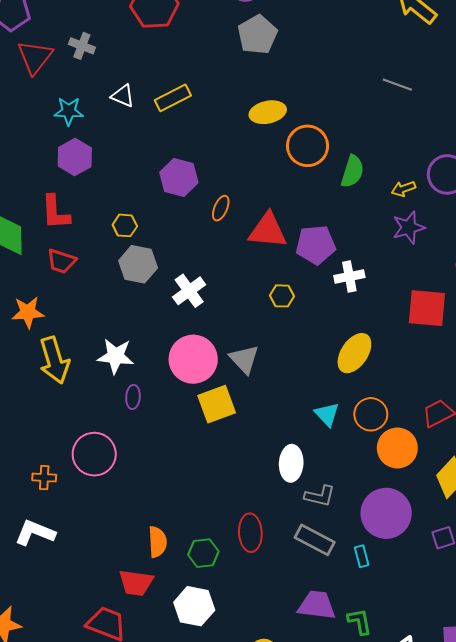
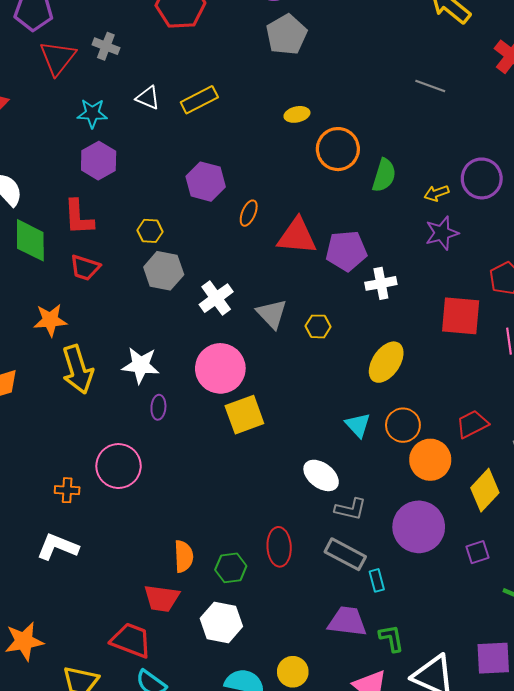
yellow ellipse: (268, 112) -> (297, 114), size x0.7
yellow hexagon: (282, 296) -> (318, 326), moved
gray triangle: (244, 359) -> (272, 314), moved
white ellipse: (291, 463) -> (321, 475), turned -56
cyan rectangle: (362, 556) -> (377, 580), moved

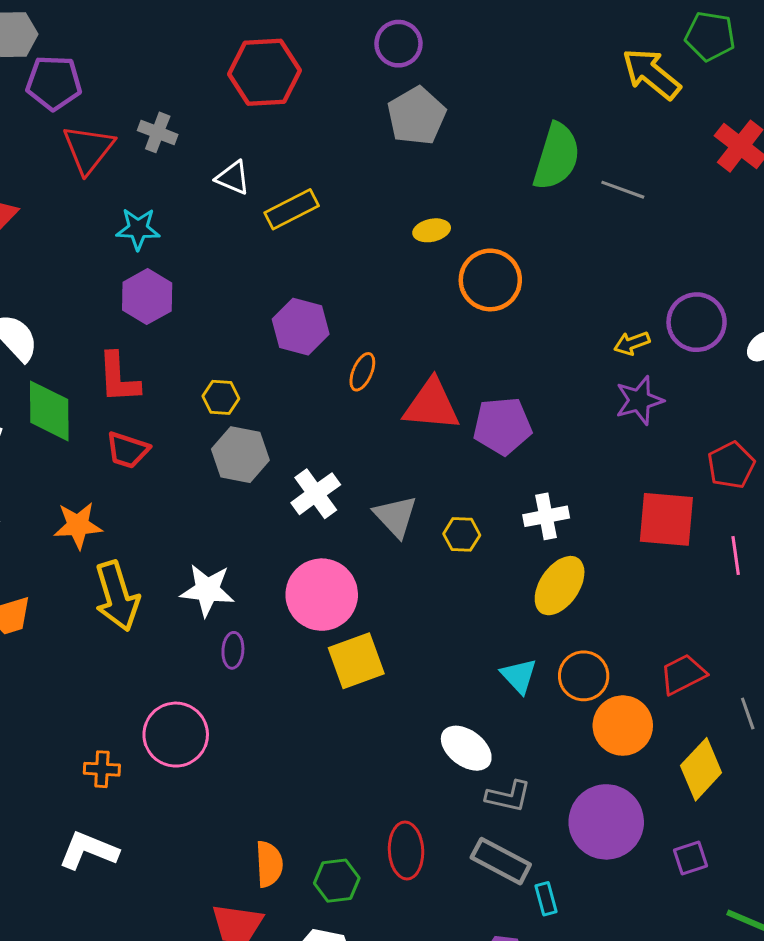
white triangle: (148, 98) -> (233, 178), moved
green semicircle: (384, 175) -> (557, 157), moved, size x1.4
white cross: (381, 283) -> (546, 516), moved

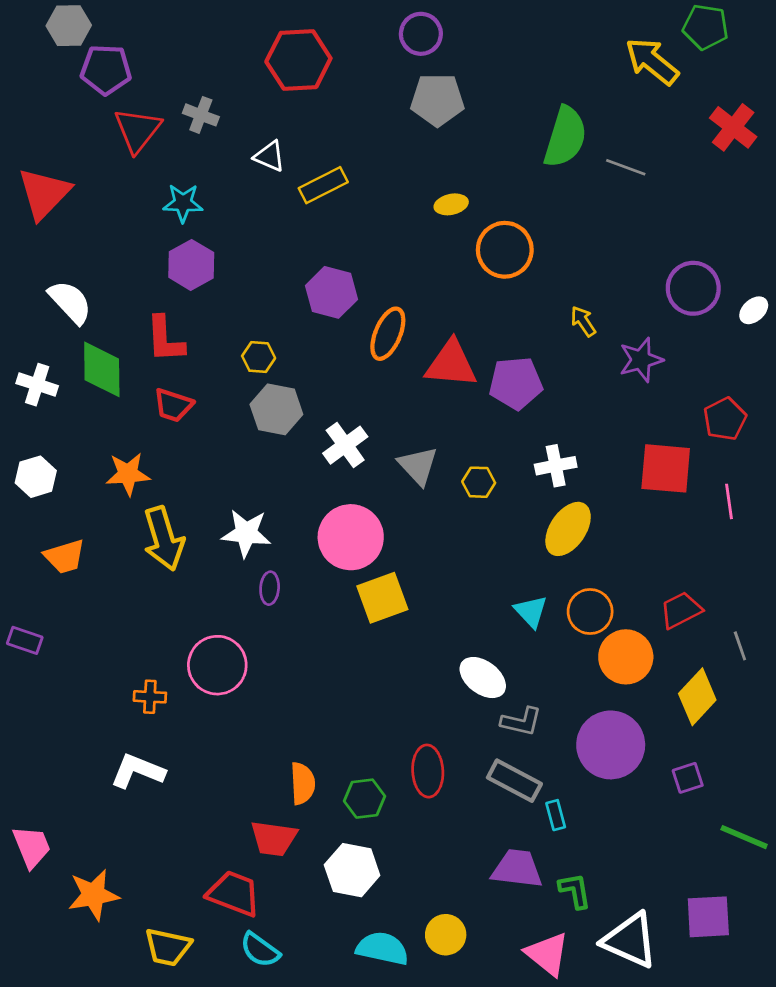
gray pentagon: (417, 116) -> (437, 100), turned 30
yellow arrow: (632, 343) -> (583, 321), moved, turned 76
orange ellipse: (362, 372) -> (388, 334), size x1.5

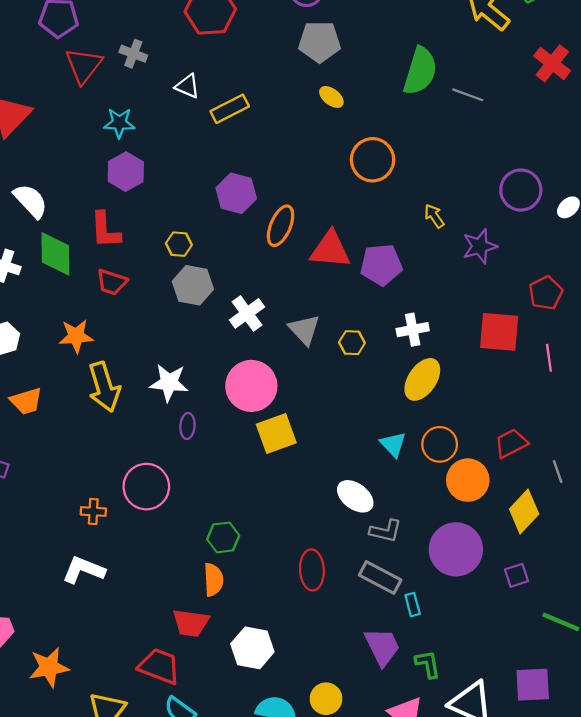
yellow ellipse: (451, 204) -> (331, 97), moved, turned 50
green hexagon: (364, 799) -> (223, 537), moved
purple trapezoid: (517, 869) -> (382, 647), turned 57

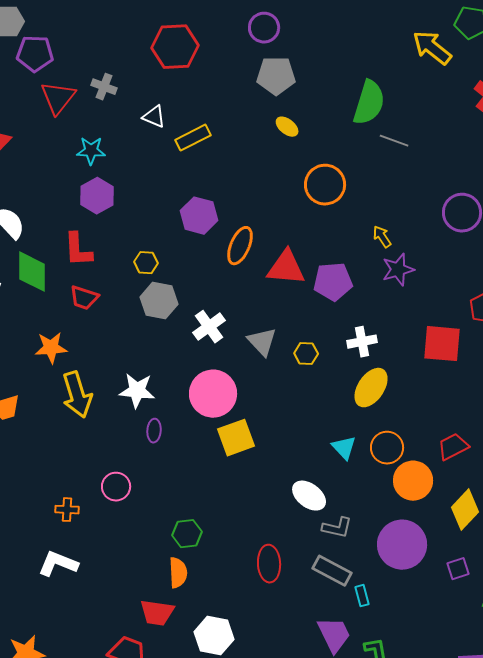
gray line: (468, 95) -> (394, 141), moved
purple star: (480, 246) -> (398, 270), moved
pink circle: (146, 487) -> (116, 487), size x0.7

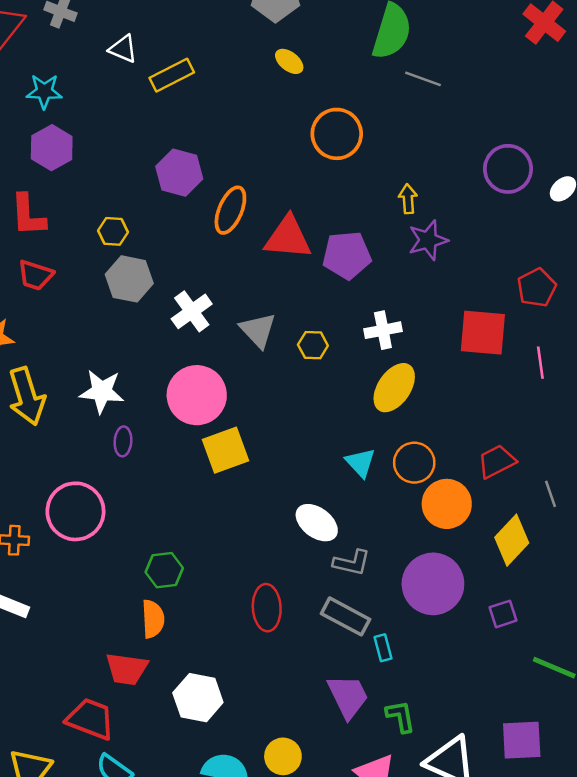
yellow arrow: (382, 237) -> (408, 199), turned 30
pink circle: (116, 487) -> (75, 511), size x1.6

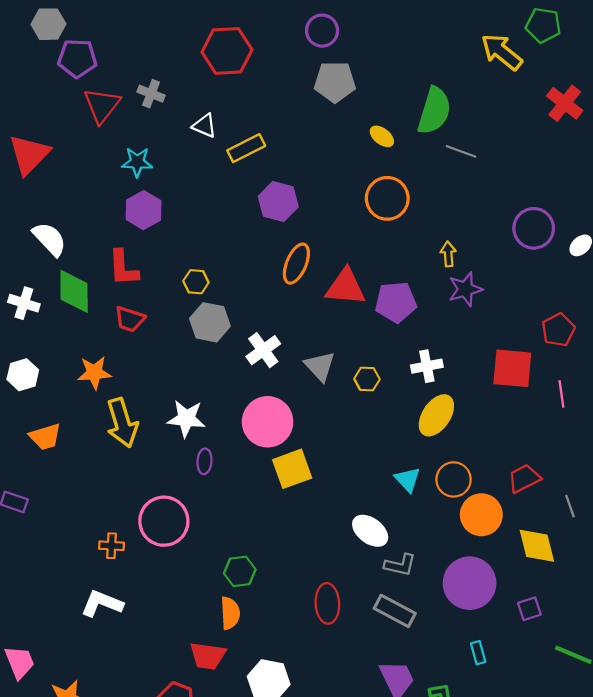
yellow ellipse: (289, 61) -> (382, 136), moved
purple hexagon: (179, 173) -> (278, 202), moved
yellow diamond: (512, 540) -> (537, 546), turned -57
cyan rectangle: (383, 648) -> (478, 653), moved

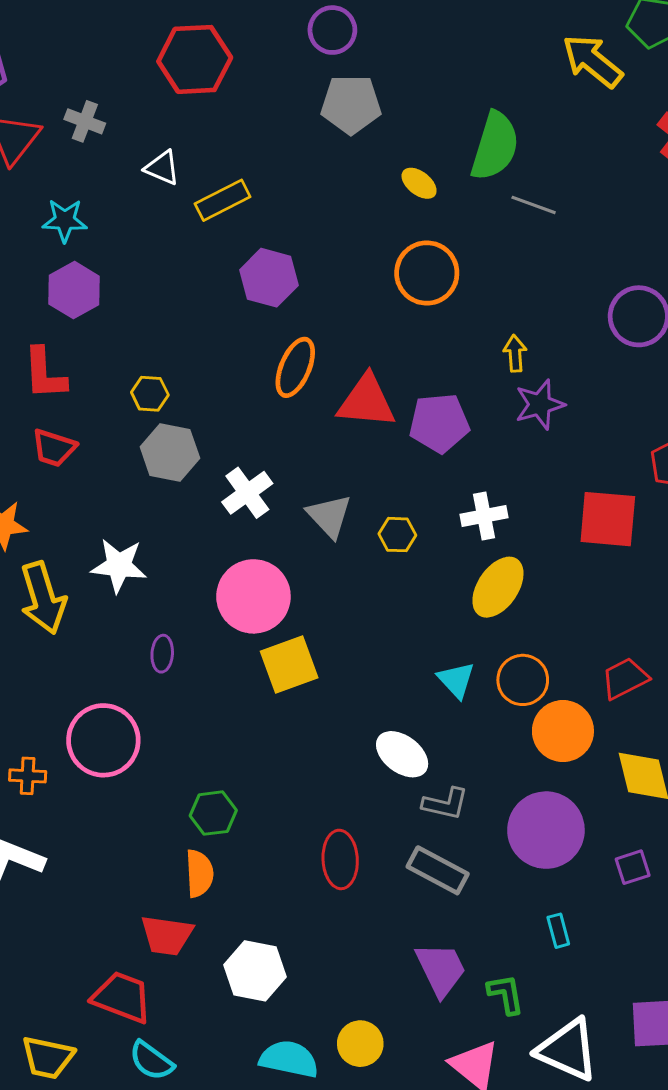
white star: (186, 419) -> (119, 565), moved

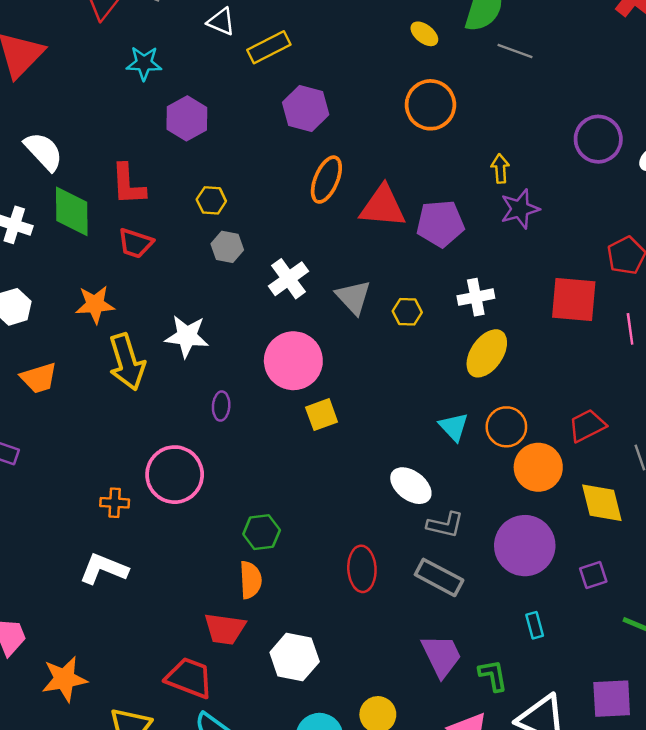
purple hexagon: (74, 290) -> (187, 118), moved
gray hexagon: (170, 452) -> (227, 247), size x0.7
yellow square: (289, 664) -> (322, 415), size x0.7

